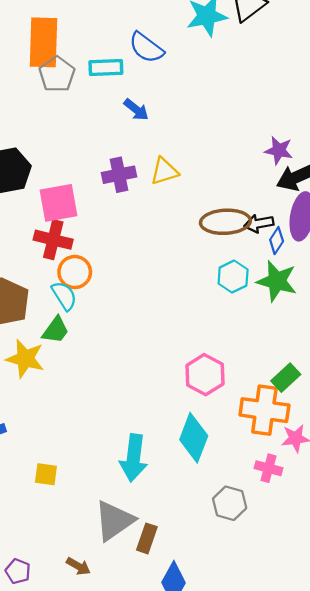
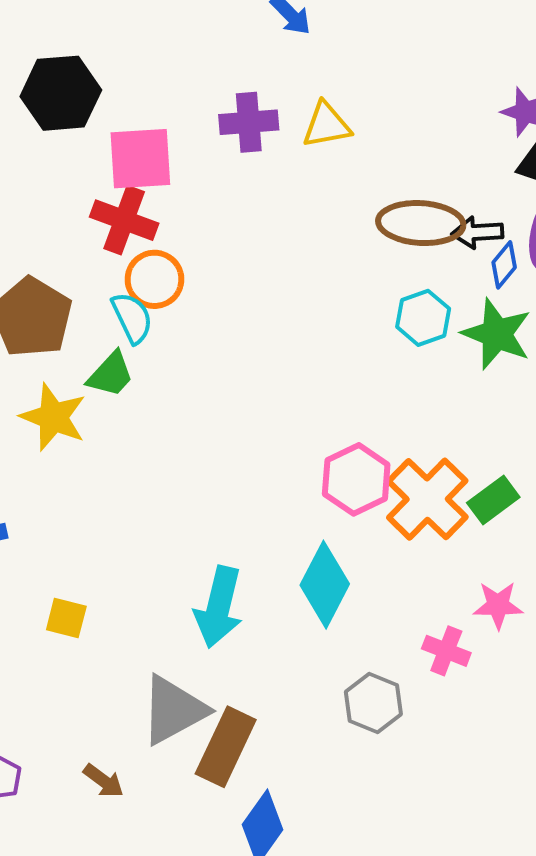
orange cross: (264, 410) -> (427, 499), moved, turned 30
brown rectangle: (147, 538) -> (226, 747), size x1.5

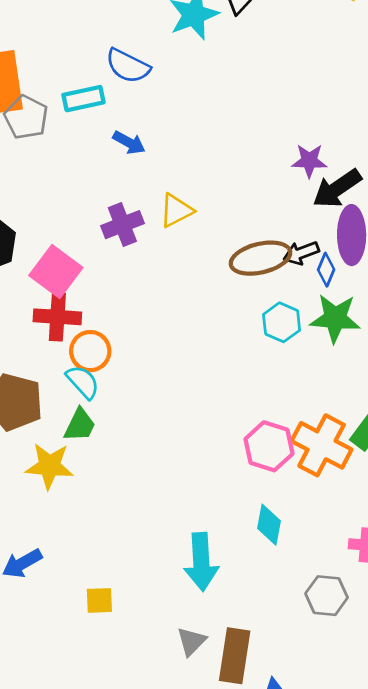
pink square: (140, 159) -> (56, 271), turned -33
cyan diamond: (325, 585) -> (269, 525), size x0.7
gray triangle: (174, 710) -> (191, 641), size x0.6

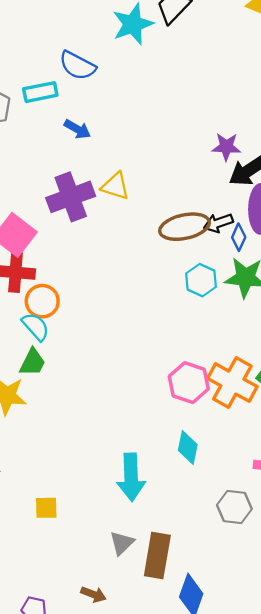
yellow triangle: (176, 211) -> (115, 186), turned 44
purple cross: (122, 225) -> (71, 197), size x1.4

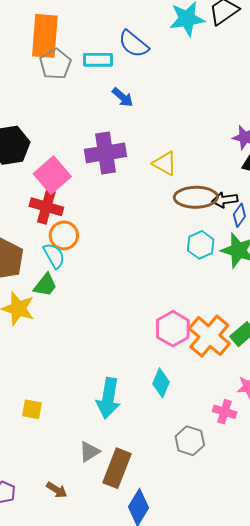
yellow triangle: (115, 186) -> (165, 163), moved

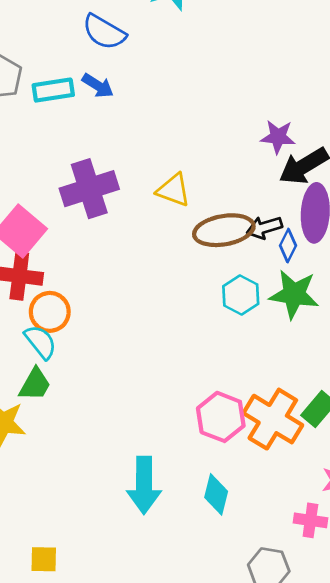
cyan rectangle: (98, 60) -> (53, 90), moved
blue arrow: (123, 97) -> (98, 86), moved
cyan arrow: (108, 398) -> (144, 485), moved

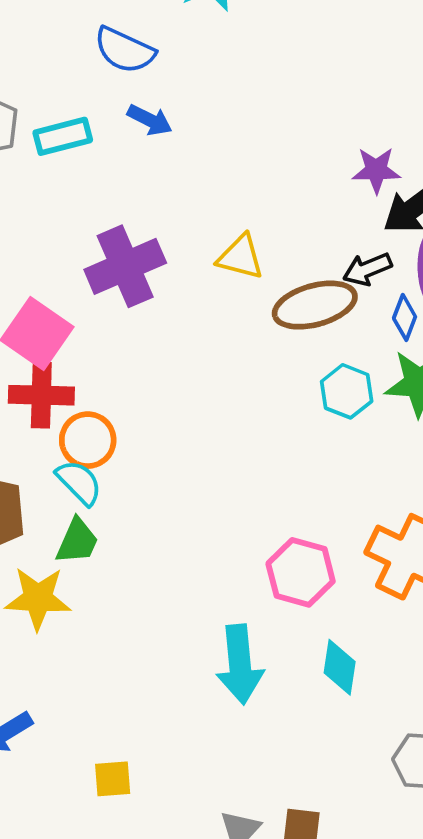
blue arrow: (98, 86) -> (150, 120), moved
black arrow: (264, 227) -> (367, 269), moved
pink hexagon: (221, 417) -> (301, 572), moved

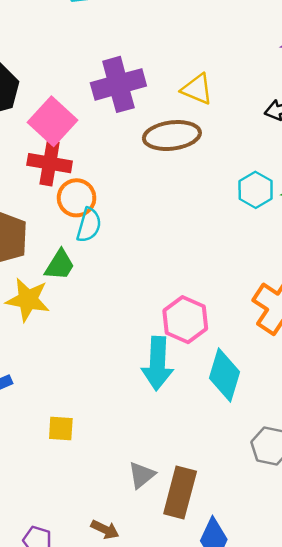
brown ellipse: (315, 305) -> (172, 136), moved
cyan semicircle: (79, 482) -> (89, 225), moved, turned 52
pink hexagon: (301, 572) -> (185, 320), moved
cyan diamond: (340, 667) -> (224, 375), size x1.4

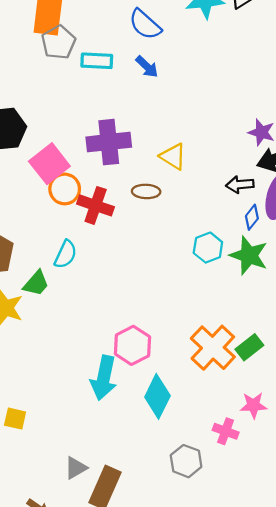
brown ellipse: (172, 136) -> (146, 191), size x0.6
red cross: (50, 163) -> (96, 205), moved
orange circle: (77, 198) -> (65, 189), moved

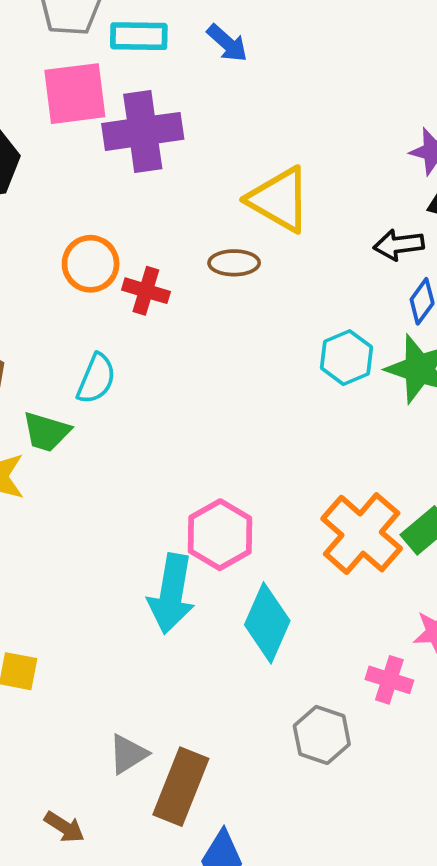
purple cross: (109, 142) -> (143, 131), moved
yellow triangle: (173, 157) -> (279, 200), size x1.4
pink square: (49, 164) -> (75, 94), moved, turned 33
red cross: (96, 205) -> (146, 291), size x0.7
green trapezoid: (36, 283) -> (46, 432), turned 68

